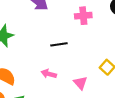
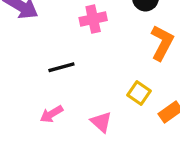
pink arrow: (49, 74) -> (51, 114), turned -40

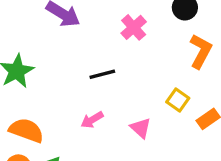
pink cross: (93, 19) -> (134, 27), turned -30

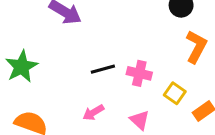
pink cross: (134, 27) -> (139, 73), moved, turned -35

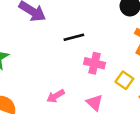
black line: (103, 69) -> (74, 37), moved

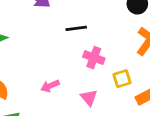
yellow square: (124, 80) -> (122, 79), turned 30

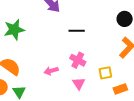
pink cross: (94, 58) -> (78, 60), moved

